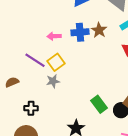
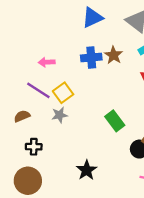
pink arrow: (54, 36) -> (47, 62), moved
brown semicircle: (12, 82) -> (22, 116), moved
green rectangle: (99, 104) -> (115, 121), moved

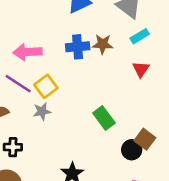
brown star: (114, 55) -> (103, 44), turned -30
pink arrow: (47, 62) -> (27, 52), size x1.5

